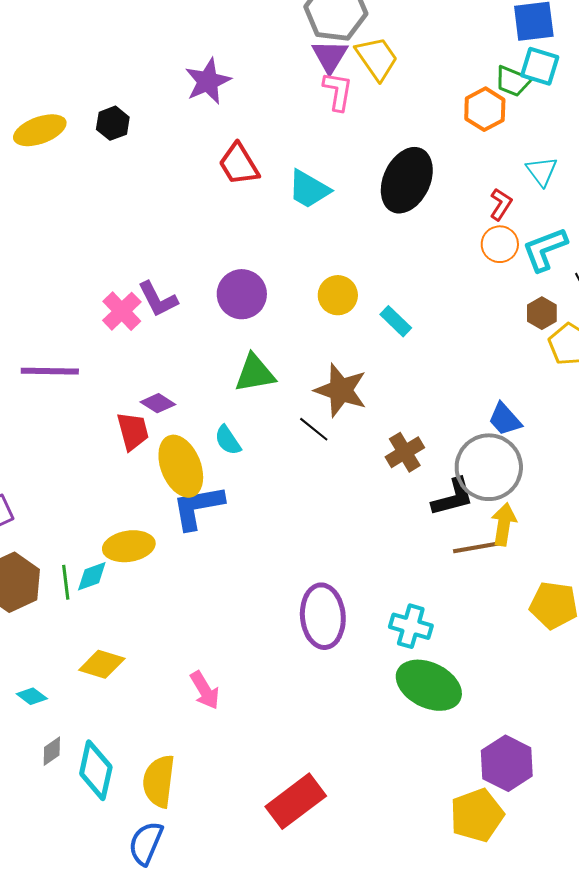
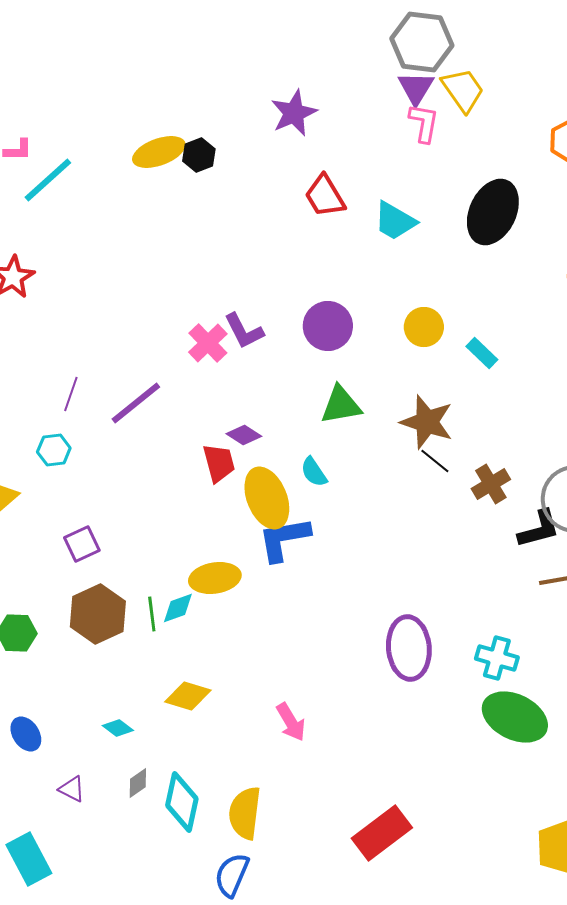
yellow ellipse: (40, 130) -> (159, 152), moved
purple line: (50, 371) -> (136, 403), turned -40
black line: (314, 429) -> (435, 461), moved

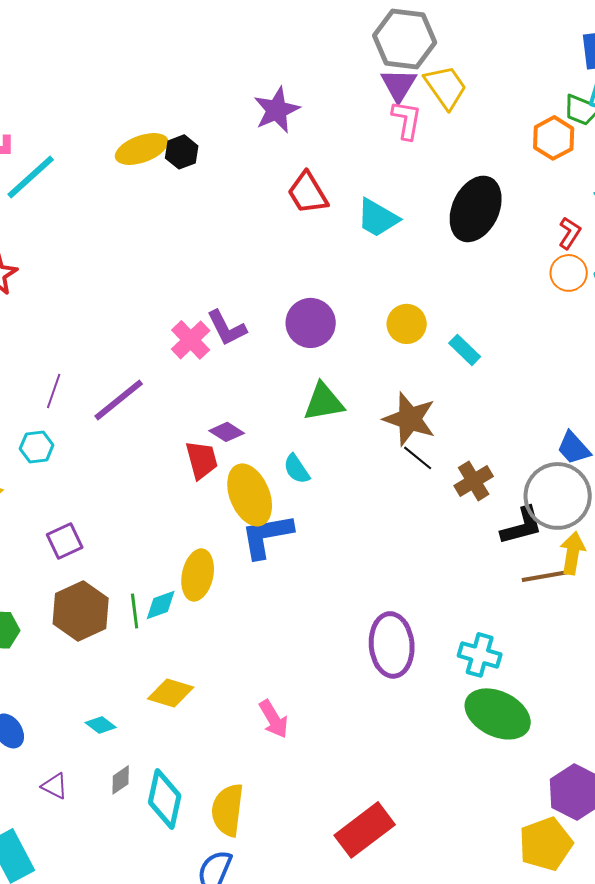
yellow ellipse: (215, 578) -> (198, 575), turned -69

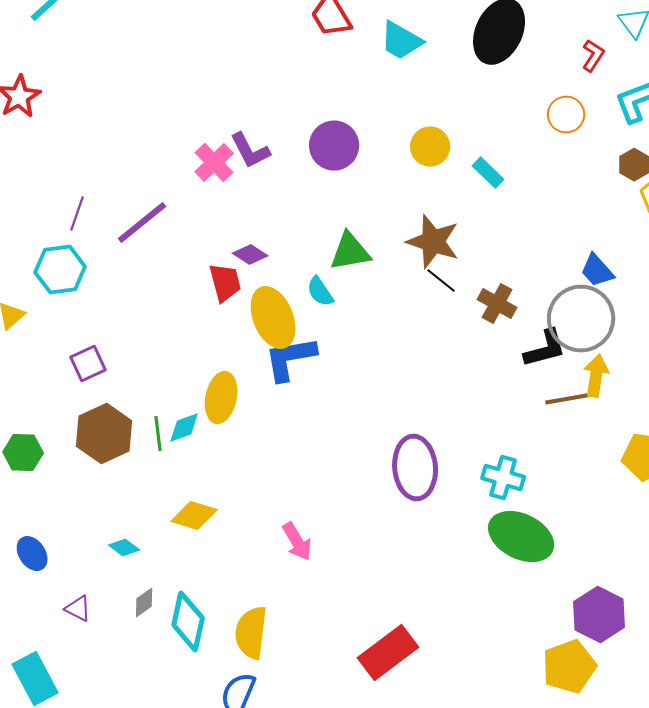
orange circle: (569, 273) -> (566, 115), moved
green triangle: (324, 402) -> (350, 252), moved
cyan hexagon: (37, 447) -> (60, 270), size x1.5
brown cross: (474, 481) -> (497, 304), turned -30

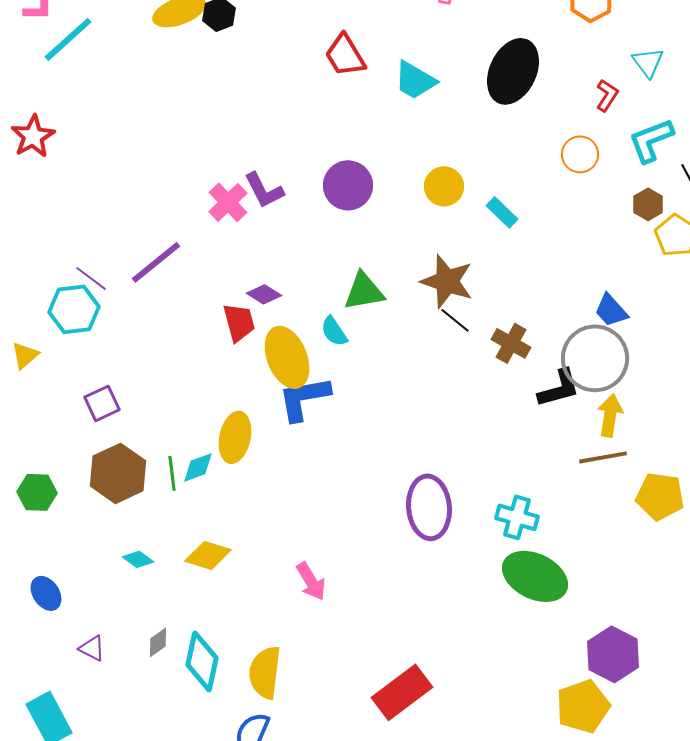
purple line: (77, 214) -> (91, 278), moved, turned -72
brown line: (569, 399) -> (603, 457), moved
cyan diamond: (124, 548) -> (138, 559), moved

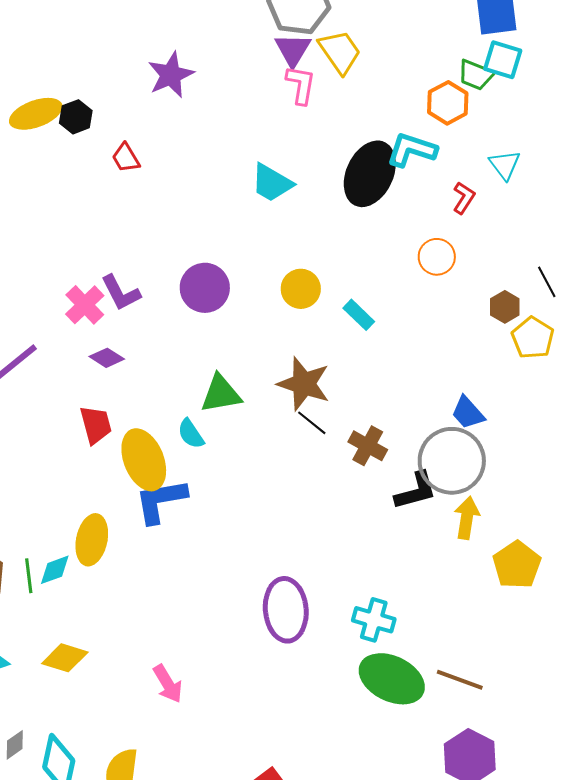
red trapezoid: (345, 55) -> (126, 158), moved, size x0.7
cyan L-shape: (651, 140) -> (412, 150), moved, turned 39
purple diamond: (264, 294) -> (107, 358), moved
brown line: (603, 457) -> (460, 680), moved, turned 30
yellow pentagon: (660, 496) -> (517, 565), moved, turned 30

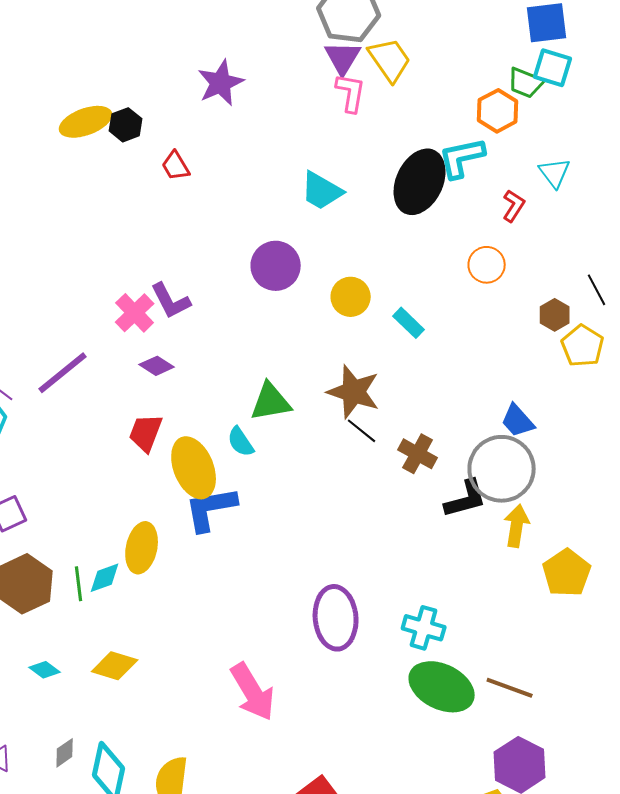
cyan L-shape: (412, 150) -> (462, 158), turned -30
purple circle: (205, 288) -> (276, 266), moved
red trapezoid: (96, 425) -> (146, 433), turned -144
pink arrow: (168, 684) -> (253, 692), moved, size x1.5

